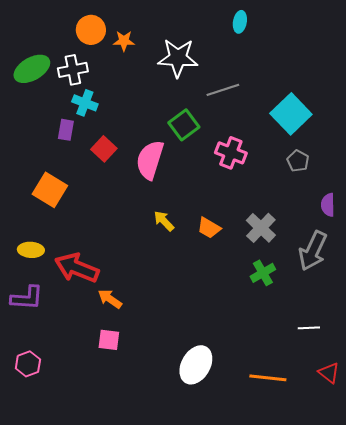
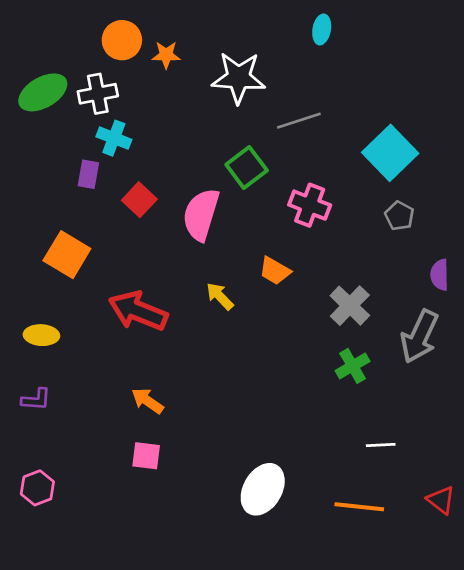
orange trapezoid: (209, 228) -> (275, 271), moved
red arrow: (77, 268) -> (138, 311), moved
purple L-shape: (27, 298) -> (36, 399), size x0.7
white line: (309, 328) -> (381, 445), moved

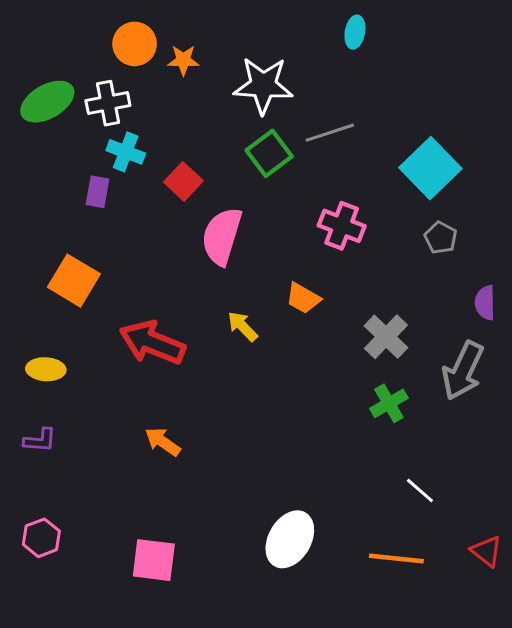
green square: (247, 168) -> (269, 153), moved
red square: (139, 200) -> (183, 181), moved
white line: (381, 445) -> (420, 491), turned 44
pink square: (146, 456) -> (154, 560), moved, size x1.4

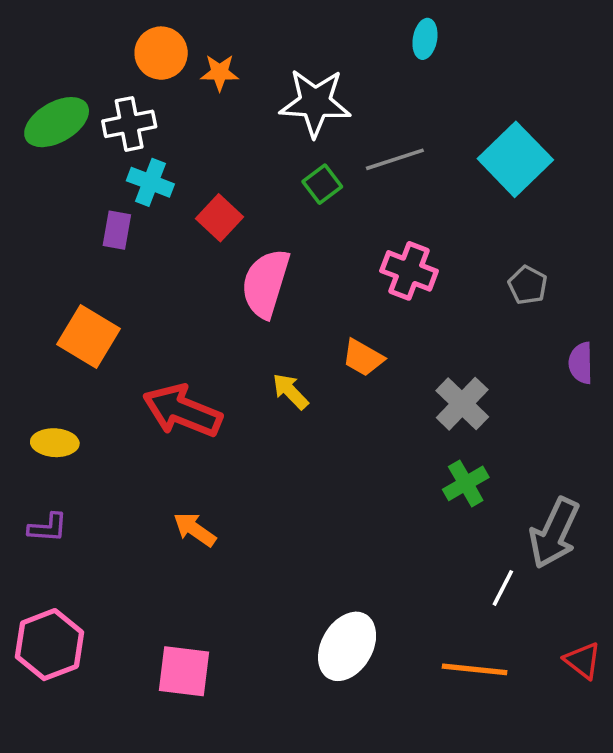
green square: (269, 153) -> (322, 184), size x0.7
cyan square: (430, 168) -> (515, 159), moved
gray arrow: (463, 371) -> (554, 533), moved
white line: (420, 491) -> (503, 588), turned 76
pink hexagon: (41, 538) -> (49, 645), size x1.5

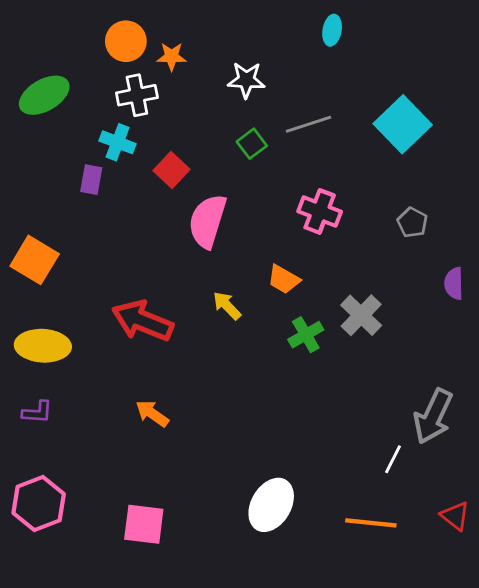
white star: (315, 103) -> (246, 80), size x0.7
white cross: (129, 124) -> (137, 95), moved
orange square: (88, 336) -> (35, 260), moved
yellow ellipse: (55, 443) -> (43, 346), size x1.5
green cross: (466, 483) -> (306, 335), moved

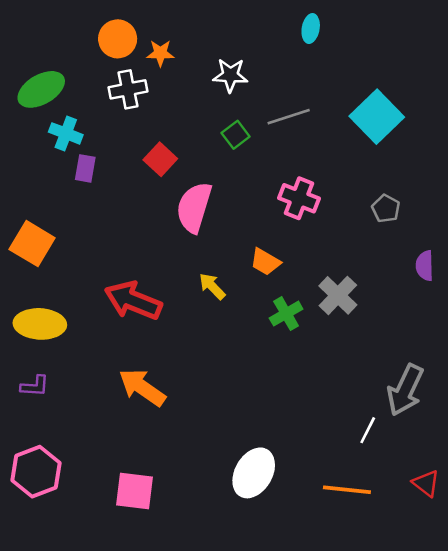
cyan cross: (118, 142) -> (66, 133), moved
orange arrow: (152, 414) -> (142, 387), size x1.5

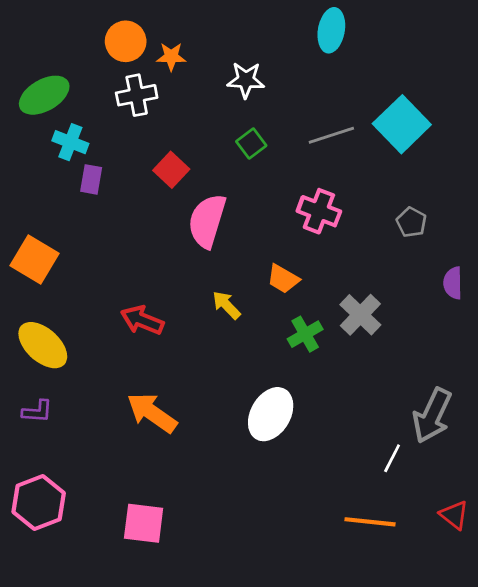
cyan ellipse: (311, 29) -> (331, 30), size x1.4
gray line: (289, 117) -> (331, 135), moved
red arrow: (133, 301) -> (142, 320), size x0.7
yellow ellipse: (40, 324) -> (43, 345), turned 39
white ellipse: (254, 473) -> (271, 414), moved

